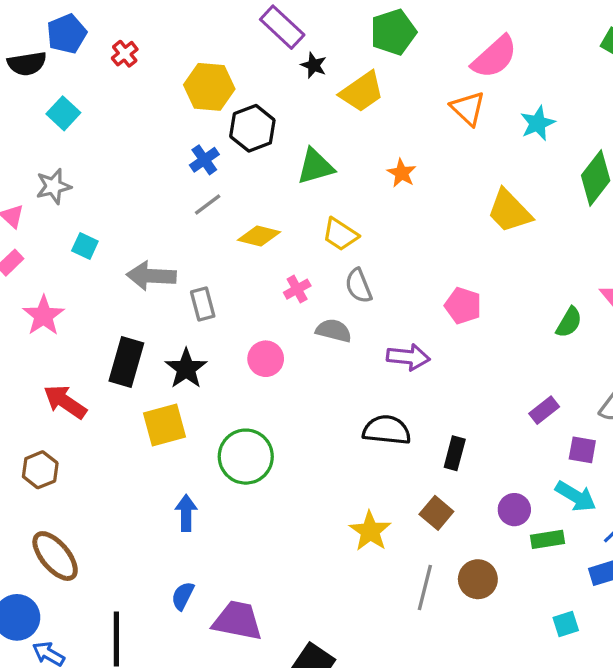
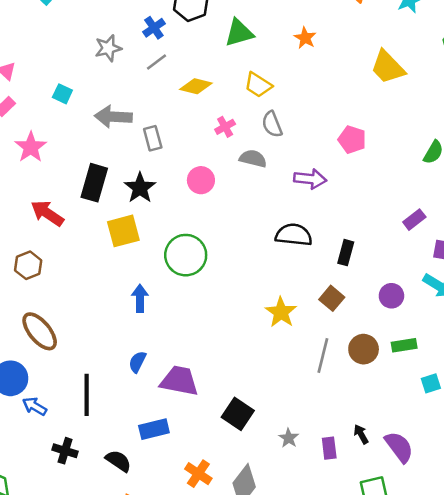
gray star: (53, 186) -> (108, 48), moved
green rectangle: (547, 539) -> (404, 345), moved

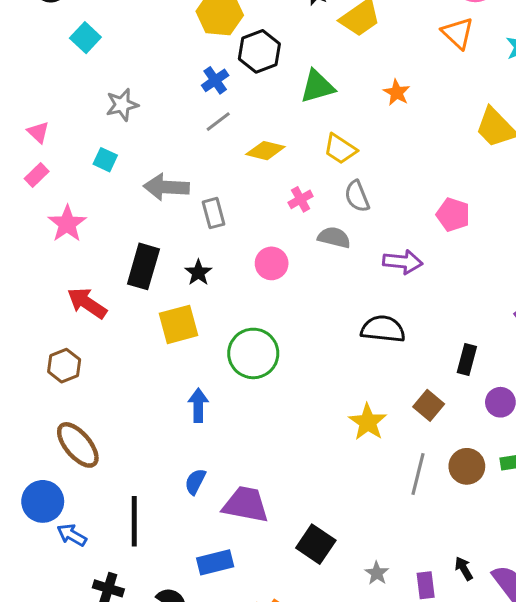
gray star: (108, 48) -> (122, 105), moved
black star: (140, 188) -> (198, 273), size x0.7
black rectangle: (346, 253) -> (467, 360), moved

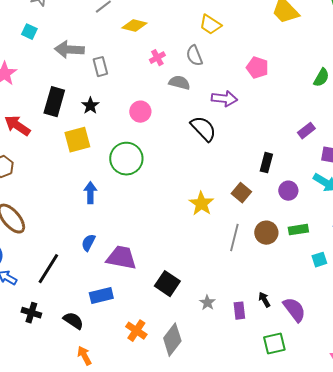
yellow trapezoid: (340, 149) -> (210, 25), moved
pink circle: (272, 263) -> (140, 112), moved
black semicircle: (383, 329) -> (203, 129), moved, turned 40
black line: (134, 521) -> (48, 269), turned 32

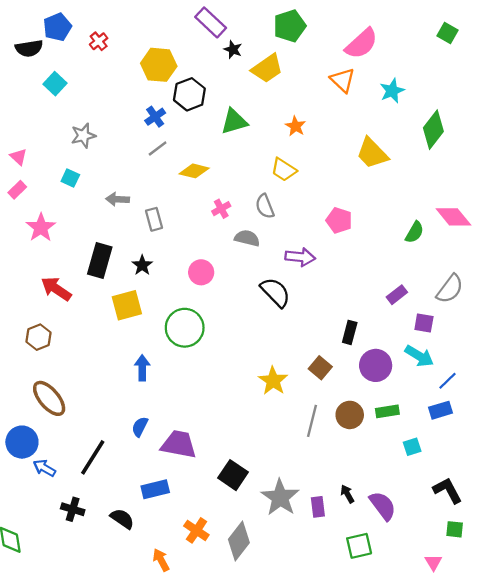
gray arrow: (69, 50) -> (117, 199), size x0.7
purple circle: (288, 191) -> (376, 365), size x1.4
gray star: (207, 303) -> (280, 497), size x2.0
orange arrow: (84, 356) -> (161, 560), moved

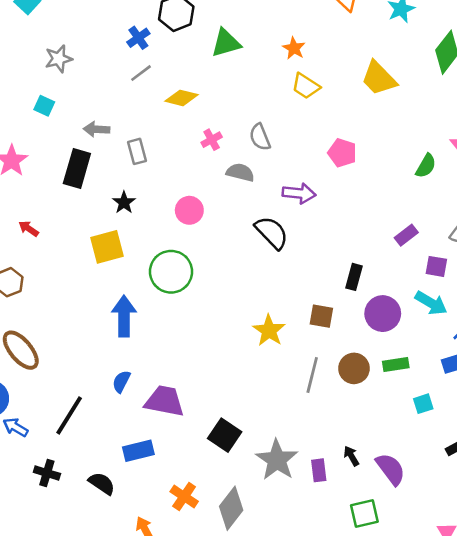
yellow trapezoid: (284, 170) -> (306, 86), moved
black rectangle: (100, 261) -> (77, 168), moved
red arrow: (56, 289) -> (29, 229), size x0.6
blue arrow: (142, 368) -> (124, 316), size x1.4
brown square: (320, 368) -> (321, 316), turned -30

